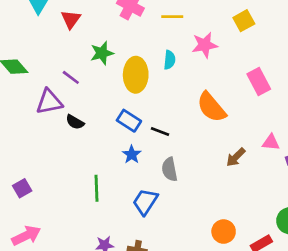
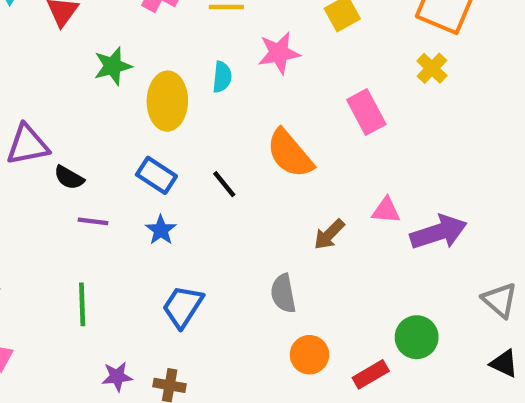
purple line: (71, 77) -> (93, 221), moved, turned -30
black line: (160, 132) -> (224, 184), moved, turned 30
gray semicircle: (170, 169) -> (283, 293), moved
green line: (97, 188) -> (82, 304), moved

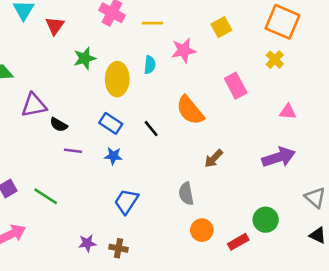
pink triangle: (386, 210) -> (288, 112), moved
blue star: (161, 230) -> (113, 156), turned -30
green line: (82, 304) -> (46, 196), moved, turned -55

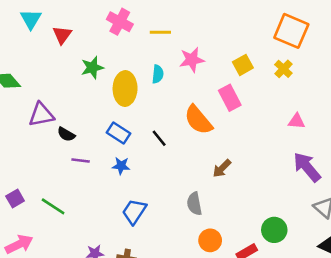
yellow square: (221, 27) -> (243, 65), moved
pink rectangle: (236, 86) -> (230, 98), moved
purple arrow: (279, 157) -> (307, 167), moved, turned -112

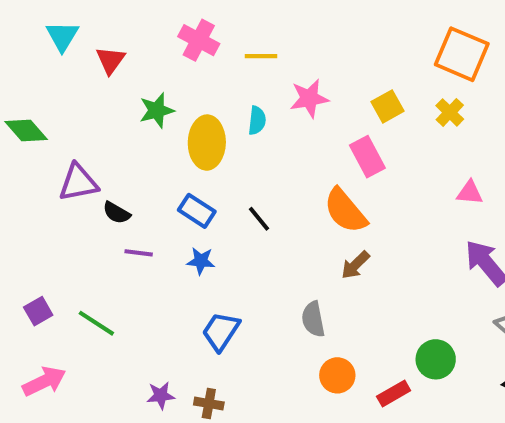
orange semicircle: (198, 120) -> (345, 211), moved

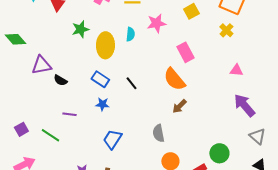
yellow square: (387, 106) -> (191, 11), moved
purple line: (139, 253) -> (69, 114), moved

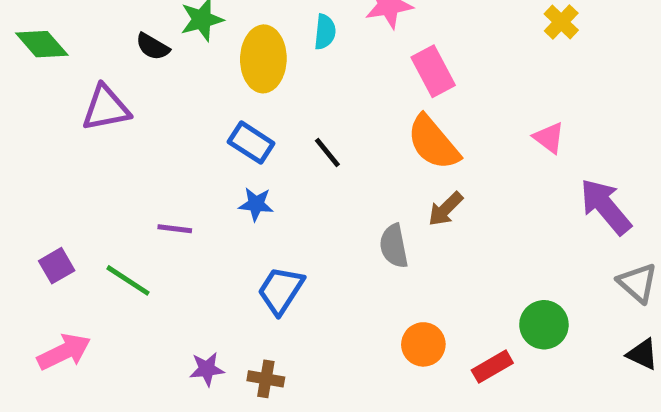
pink rectangle: (185, 52) -> (433, 71), moved
pink triangle: (236, 70) -> (549, 138), moved, turned 32
black semicircle: (60, 80) -> (153, 47), moved
gray semicircle: (158, 133) -> (394, 246), moved

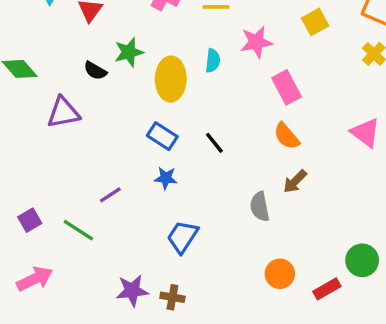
pink triangle: (549, 138) -> (365, 133), size x1.4
orange semicircle: (433, 143) -> (287, 136), size x0.7
purple line: (175, 229) -> (110, 195), turned -40
purple star: (207, 369) -> (132, 291), size x1.4

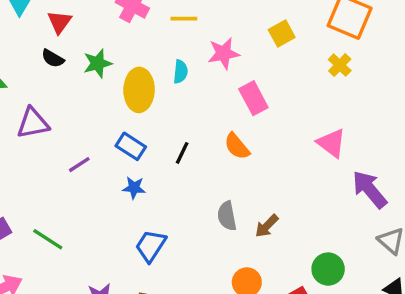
black semicircle: (95, 71) -> (53, 58), moved
orange semicircle: (287, 136) -> (237, 146), moved
black line: (214, 143) -> (182, 153), turned 65
brown arrow: (295, 181) -> (267, 226), moved
purple line: (110, 195) -> (79, 165), moved

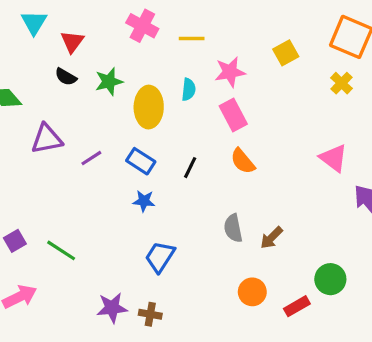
pink rectangle: (253, 98) -> (233, 115), moved
purple line: (79, 165) -> (91, 158), moved

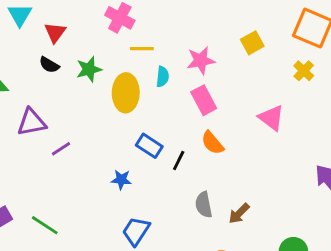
yellow line: (192, 38) -> (142, 49), moved
purple line: (91, 158) -> (61, 149), moved
pink triangle: (334, 158) -> (271, 118), moved
blue rectangle: (141, 161) -> (149, 146), moved
black line: (190, 168) -> (179, 161), moved

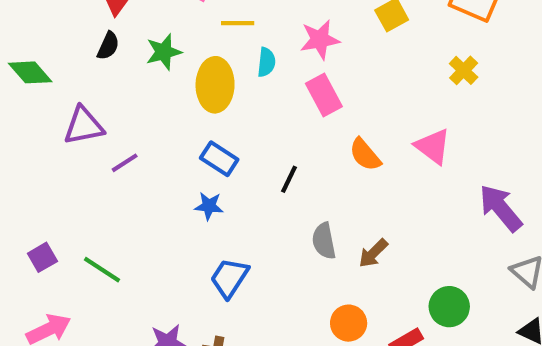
black semicircle: (49, 65) -> (108, 46), turned -96
yellow cross: (304, 71) -> (464, 70), moved
pink triangle: (271, 118) -> (433, 146), moved
orange semicircle: (213, 143) -> (365, 155), moved
blue rectangle: (149, 146) -> (219, 159), moved

